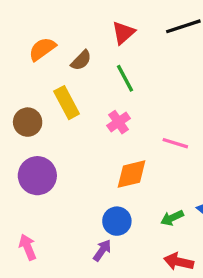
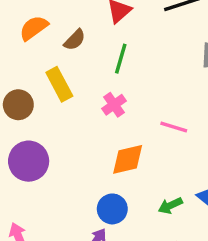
green line: (125, 78) -> (121, 59), turned 44

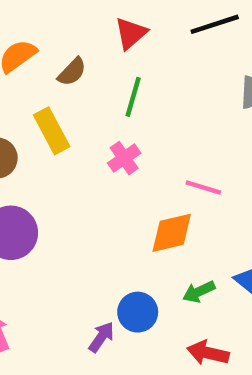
orange diamond: (128, 159) -> (172, 233), moved
blue circle: (112, 209) -> (138, 312), moved

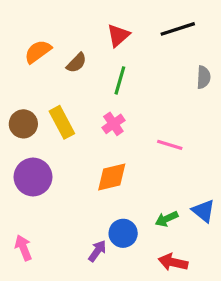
yellow rectangle: (52, 131) -> (62, 122), moved
orange diamond: (172, 233) -> (112, 177), moved

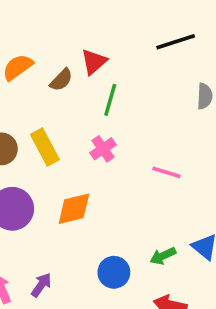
red triangle: (118, 35) -> (94, 62), moved
orange diamond: (112, 177) -> (74, 209), moved
purple arrow: (97, 251) -> (41, 285), moved

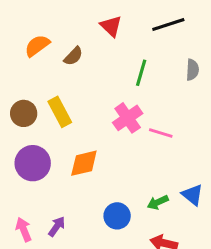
red triangle: (94, 62) -> (111, 26), moved, turned -35
green line: (110, 100) -> (141, 73), moved
pink cross: (103, 149) -> (128, 118), moved, size x1.4

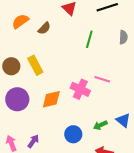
pink cross: (128, 118) -> (80, 89), moved, turned -30

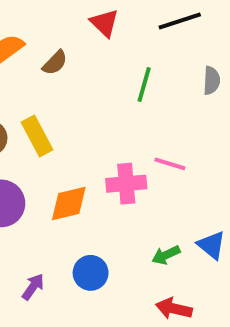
pink cross: (80, 89) -> (126, 184), turned -30
blue circle: (73, 134) -> (91, 273), moved

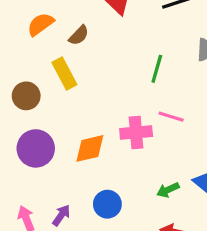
green line: (144, 85) -> (157, 69), moved
yellow rectangle: (37, 136) -> (64, 74), moved

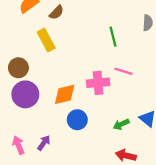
green line: (157, 69) -> (113, 37), turned -30
brown circle: (26, 96) -> (18, 68), moved
blue circle: (107, 204) -> (77, 120), moved

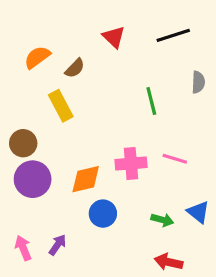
pink line: (123, 71) -> (175, 159), moved
green arrow: (121, 124) -> (162, 220), turned -140

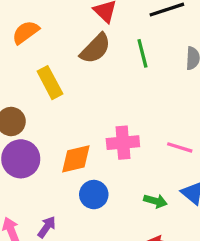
brown semicircle: (75, 68) -> (95, 48), moved, size x1.5
green line: (151, 101) -> (142, 53), moved
pink line: (175, 159) -> (180, 147), moved

